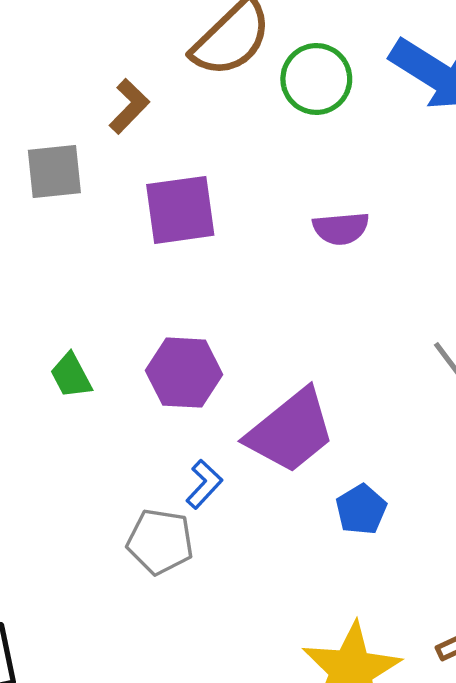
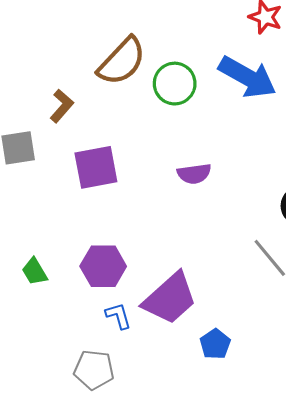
blue L-shape: (204, 484) -> (118, 316), moved, turned -56

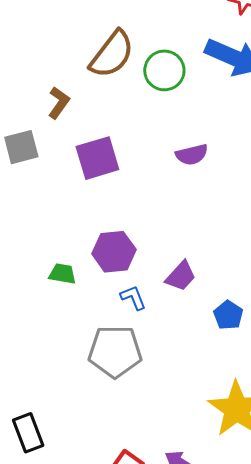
green trapezoid: (35, 272) -> (62, 274), moved, turned 136
purple trapezoid: (170, 299) -> (181, 276), size x0.6
gray pentagon: (94, 370) -> (115, 351), size x1.4

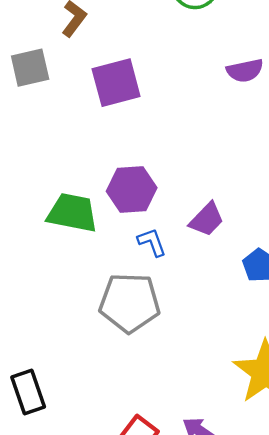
purple semicircle: (192, 155) -> (245, 71), moved
green trapezoid: (62, 274) -> (72, 213), size x1.6

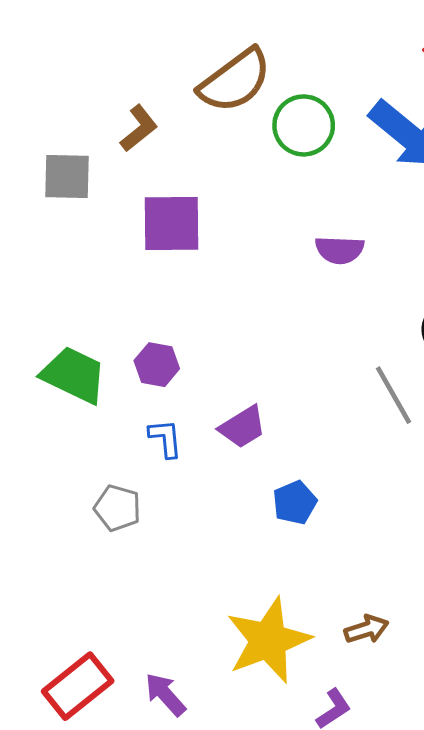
purple hexagon: (132, 190) -> (157, 365), size x0.7
gray pentagon: (130, 303) -> (117, 508), size x0.6

